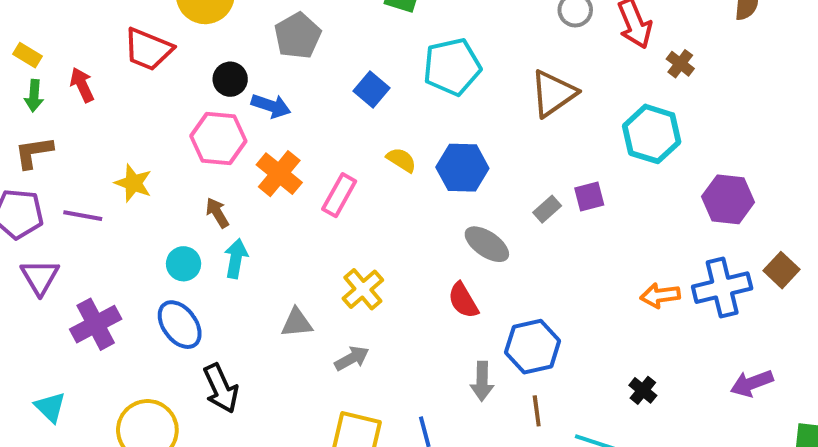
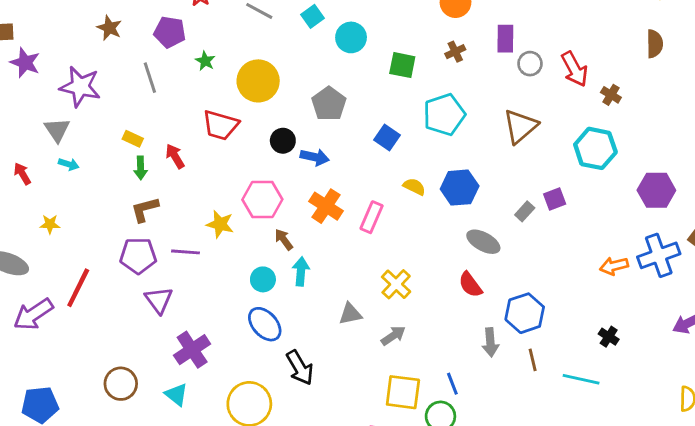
pink hexagon: (218, 138) -> (262, 199), moved
purple cross: (96, 324) -> (192, 350), moved

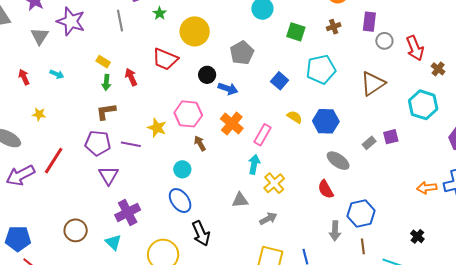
gray triangle: (57, 130) -> (40, 36), moved
cyan arrow: (301, 271) -> (254, 164), moved

